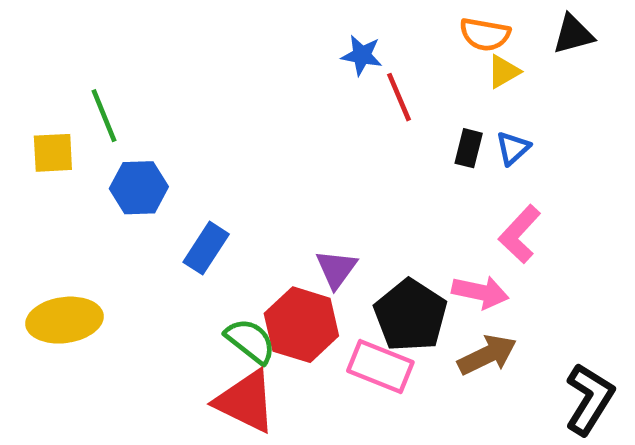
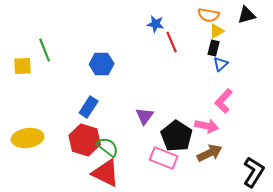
black rectangle: (469, 148) -> (214, 48), moved
blue hexagon: (139, 188) -> (102, 64), moved
red hexagon: (301, 325) -> (85, 140), moved

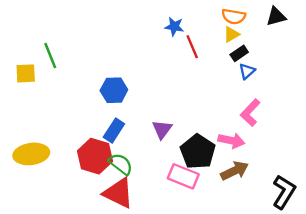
yellow triangle: (217, 31) -> (231, 34), moved
black rectangle: (214, 48) -> (239, 53), turned 42
blue hexagon: (102, 64) -> (114, 90), moved
blue rectangle: (89, 107) -> (114, 130), moved

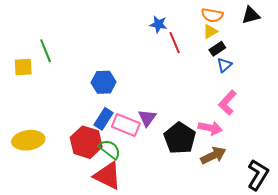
pink rectangle: (183, 176) -> (126, 125), moved

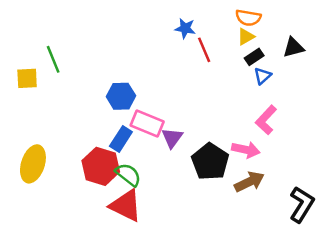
black triangle: (251, 15) -> (293, 47), moved
pink rectangle: (126, 125) -> (147, 124), moved
yellow ellipse: (28, 140) -> (33, 164), turned -64

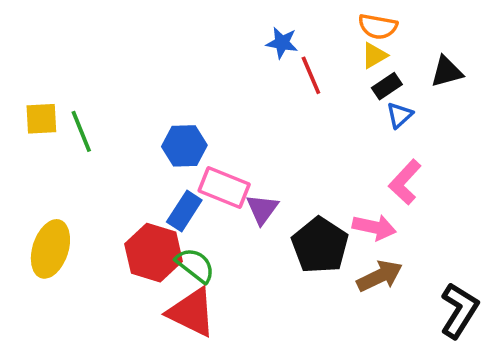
green line: (53, 59) -> (81, 131), moved

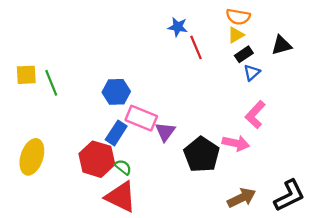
green semicircle: (195, 265) -> (123, 167), size x0.7
brown arrow: (380, 276) -> (242, 198), moved
black L-shape: (459, 310) -> (289, 196), turned 32

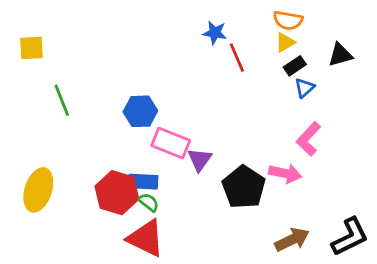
yellow square: (26, 75) -> (31, 48), moved
blue rectangle: (116, 133) -> (143, 182), moved, turned 60

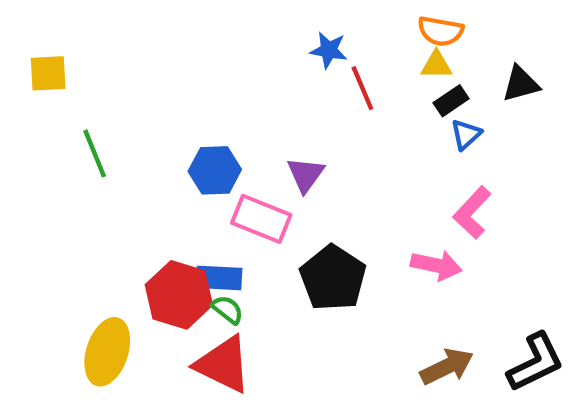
yellow triangle: (285, 42) -> (436, 65), turned 30
purple triangle: (200, 160) -> (306, 175), moved
black pentagon: (244, 187) -> (333, 278), moved
yellow ellipse: (38, 190) -> (107, 352), moved

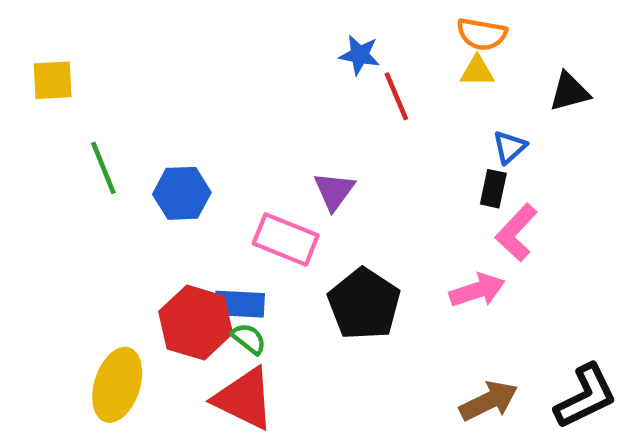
black rectangle: (451, 101) -> (493, 189), moved, turned -44
blue hexagon: (215, 170) -> (182, 193), moved
pink arrow: (436, 265) -> (477, 290), turned -30

